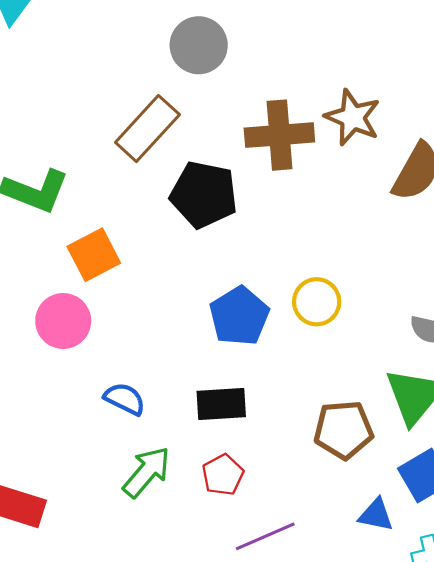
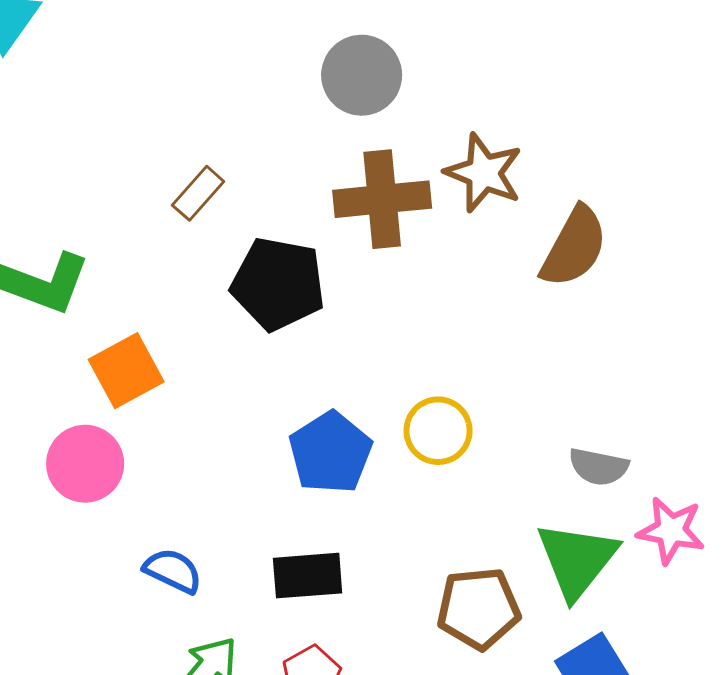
gray circle: (199, 45) -> (362, 75), moved
brown rectangle: (147, 129) -> (198, 193), size x0.6

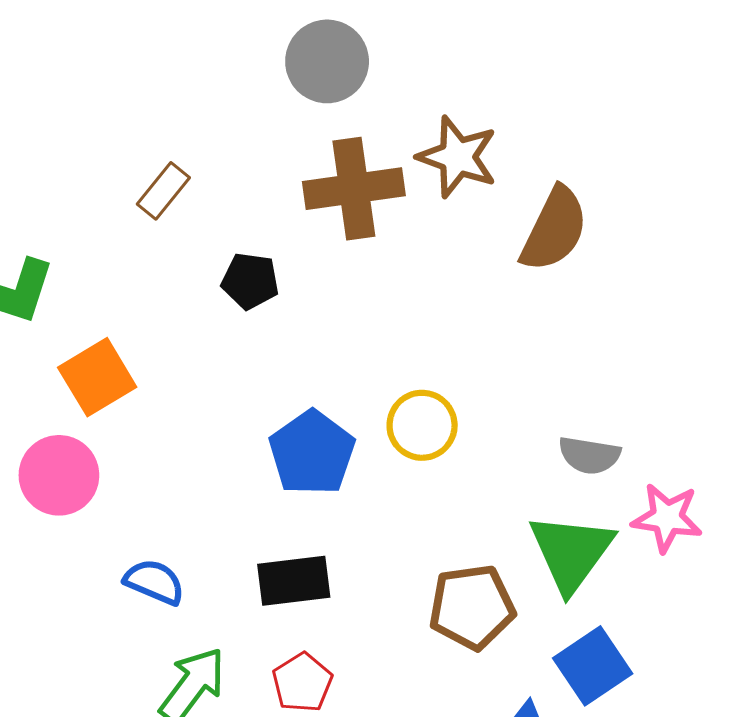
black pentagon: (278, 284) -> (250, 281), size x0.6

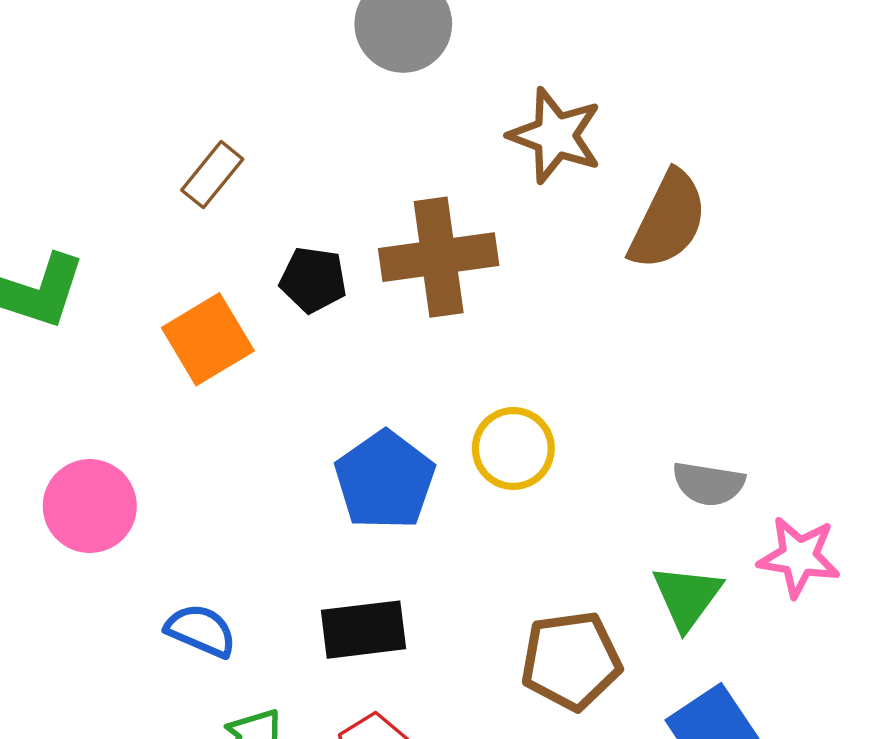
brown cross: (354, 189) -> (439, 257), moved
orange square: (97, 377) -> (208, 339), moved
green triangle: (571, 552) -> (687, 597), size x0.7

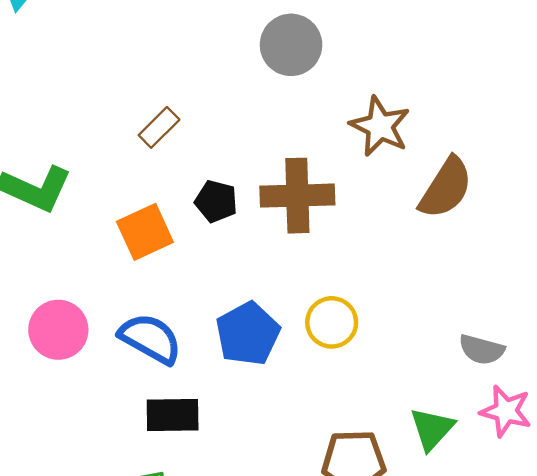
gray semicircle: (708, 484) -> (482, 350), moved
black rectangle: (363, 630) -> (173, 415), moved
blue semicircle: (201, 631) -> (150, 339), moved, size x1.4

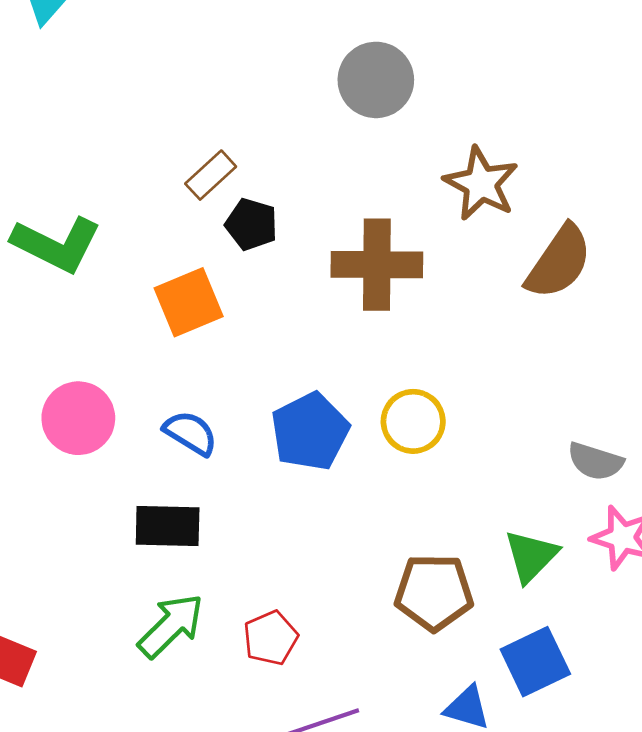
black pentagon: (216, 201) -> (251, 224), moved
blue semicircle: (150, 339) -> (191, 433), size x0.7
black rectangle: (173, 415) -> (168, 526), moved

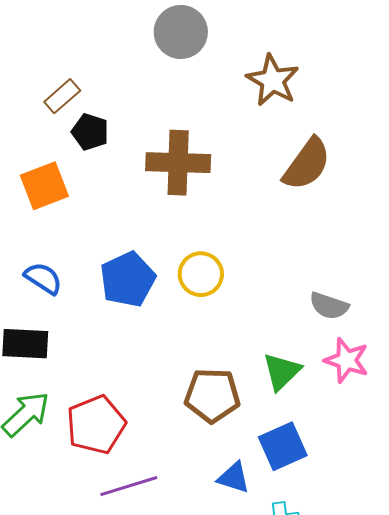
brown star: (481, 184) -> (273, 80), moved
red pentagon: (271, 638) -> (96, 425), size x1.5

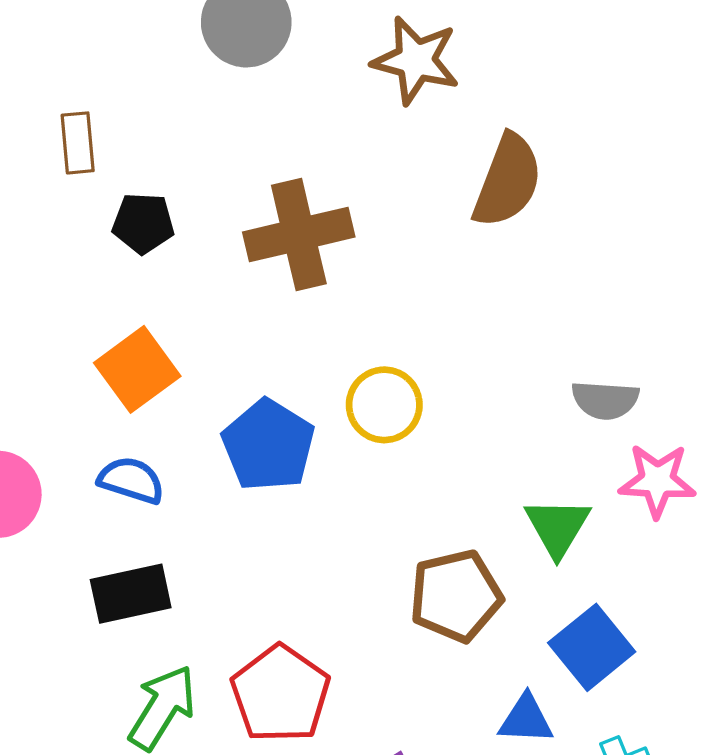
brown rectangle: (62, 96) -> (78, 143), moved, turned -39
orange square: (44, 186) -> (137, 369), moved

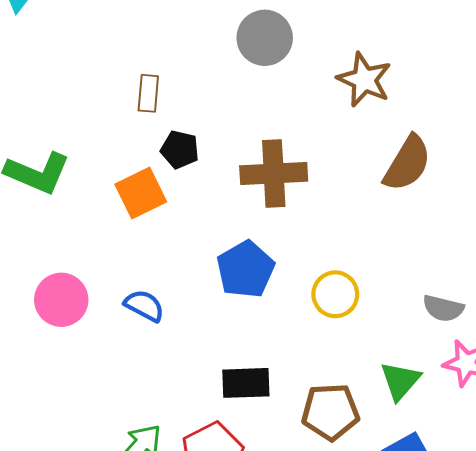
orange square: (137, 369) -> (141, 193), moved
yellow circle: (384, 405) -> (335, 294), moved
blue pentagon: (268, 445) -> (246, 269), moved
black rectangle: (131, 594) -> (246, 383), moved

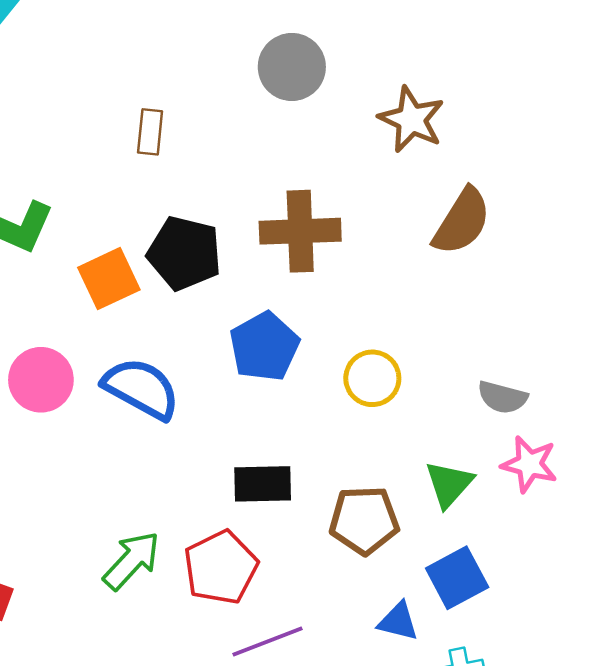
black pentagon: (180, 150) -> (184, 253), moved, size x1.6
orange square: (141, 193) -> (109, 279), moved
blue semicircle: (144, 306) -> (141, 388), size x1.6

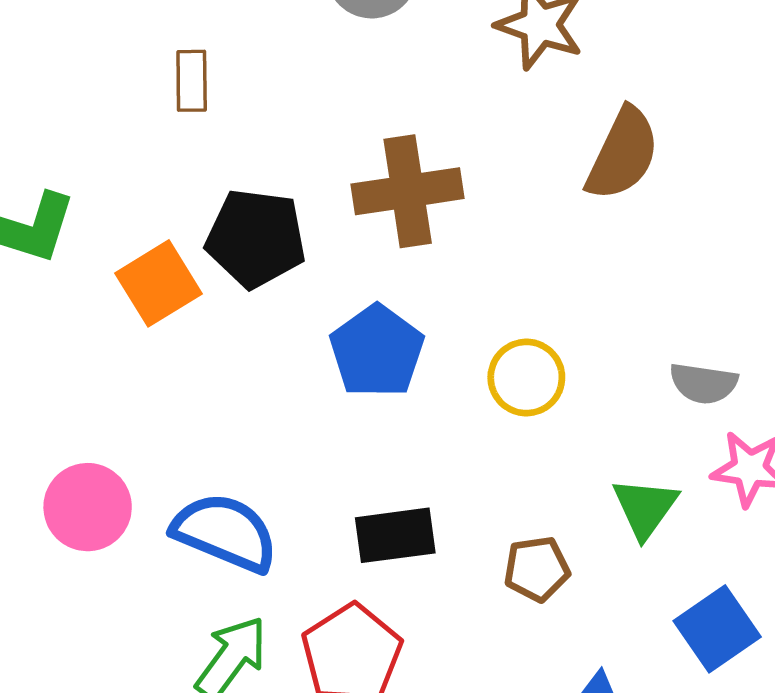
pink circle: (41, 380) -> (88, 507), moved
blue semicircle: (141, 388) -> (225, 532), moved
brown pentagon: (364, 520) -> (537, 569), size x0.7
blue square: (457, 578) -> (717, 629), moved

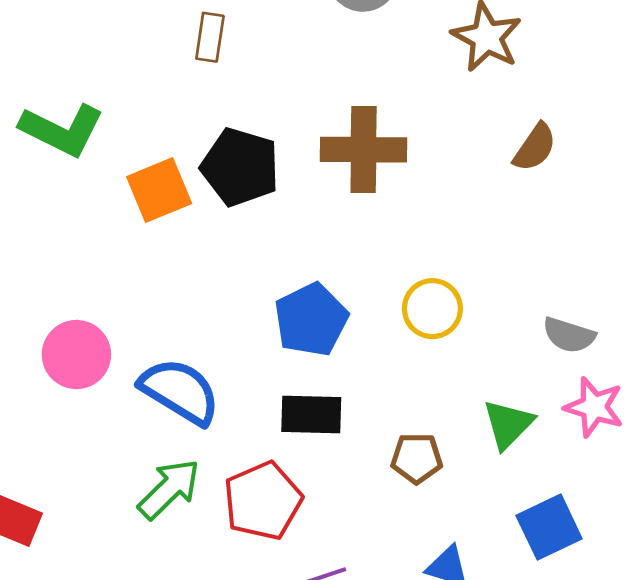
brown semicircle: (623, 154) -> (535, 147), size x0.7
blue pentagon: (377, 351) -> (311, 320), moved

